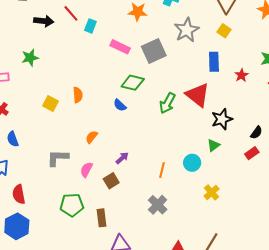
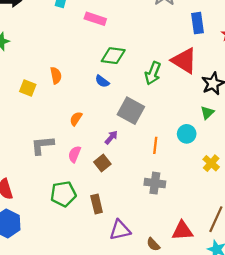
gray square: (154, 51) -> (131, 111), moved, turned -30
gray cross: (158, 205) -> (155, 183), turned -30

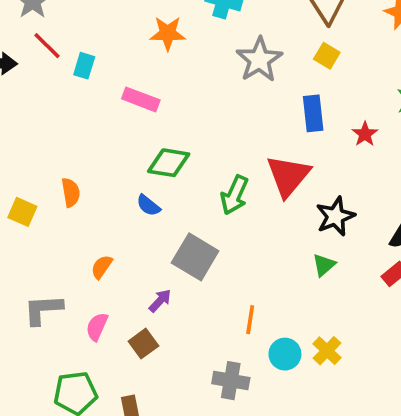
red triangle: (184, 61) -> (288, 176), turned 36
cyan circle: (187, 134) -> (285, 354), moved
orange line: (155, 145) -> (250, 320), moved

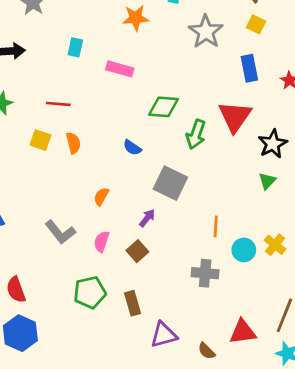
red line: (47, 46) -> (58, 104), moved, turned -35
green diamond: (169, 163) -> (163, 107), moved
yellow square: (22, 212) -> (41, 140), moved
gray L-shape: (43, 309) -> (60, 232), turned -120

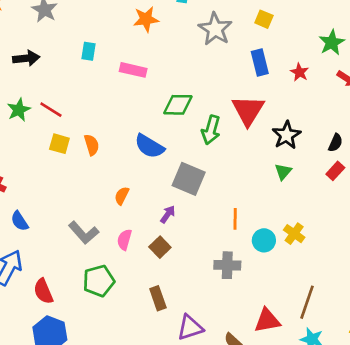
red line: (58, 104) -> (51, 110), moved, turned 30
blue semicircle: (132, 148) -> (149, 146), size x1.6
green pentagon: (90, 292) -> (99, 281), moved

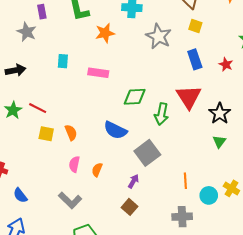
gray square: (189, 179) -> (147, 153), turned 35
pink semicircle: (124, 240) -> (74, 164), moved

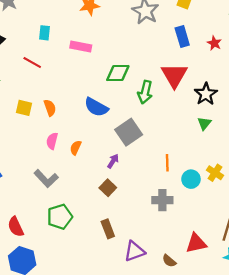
red line: (38, 108) -> (32, 63), moved

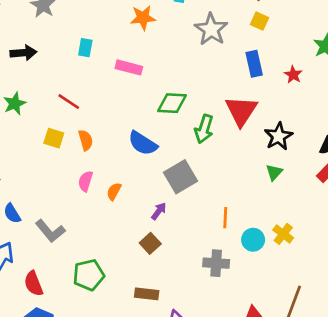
red line: (32, 63) -> (69, 102), moved
gray L-shape: (46, 178) -> (50, 231), moved
brown rectangle: (108, 229) -> (147, 294), turned -66

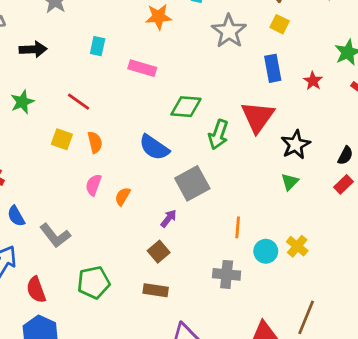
brown rectangle: (147, 294) -> (156, 290), moved

